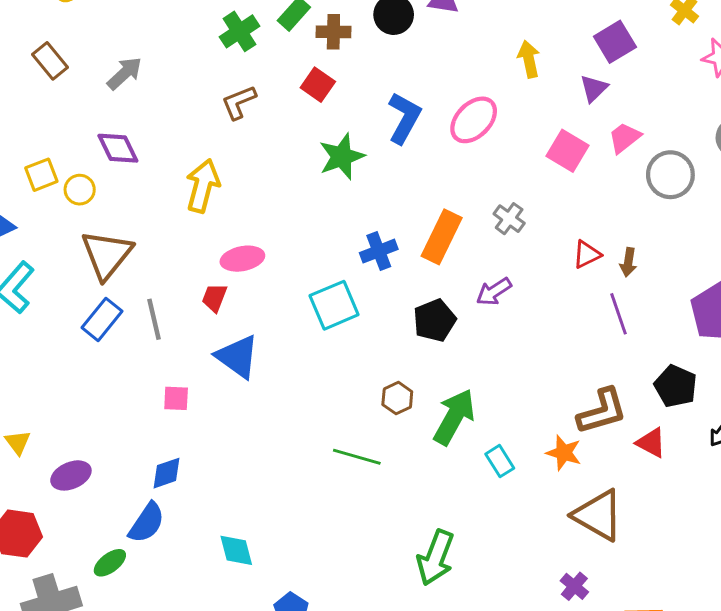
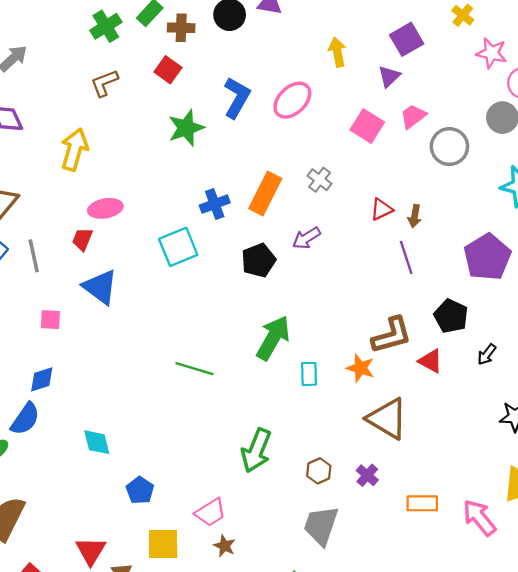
brown hexagon: (397, 398) -> (319, 471), moved
cyan rectangle: (500, 461) -> (309, 374), turned 30

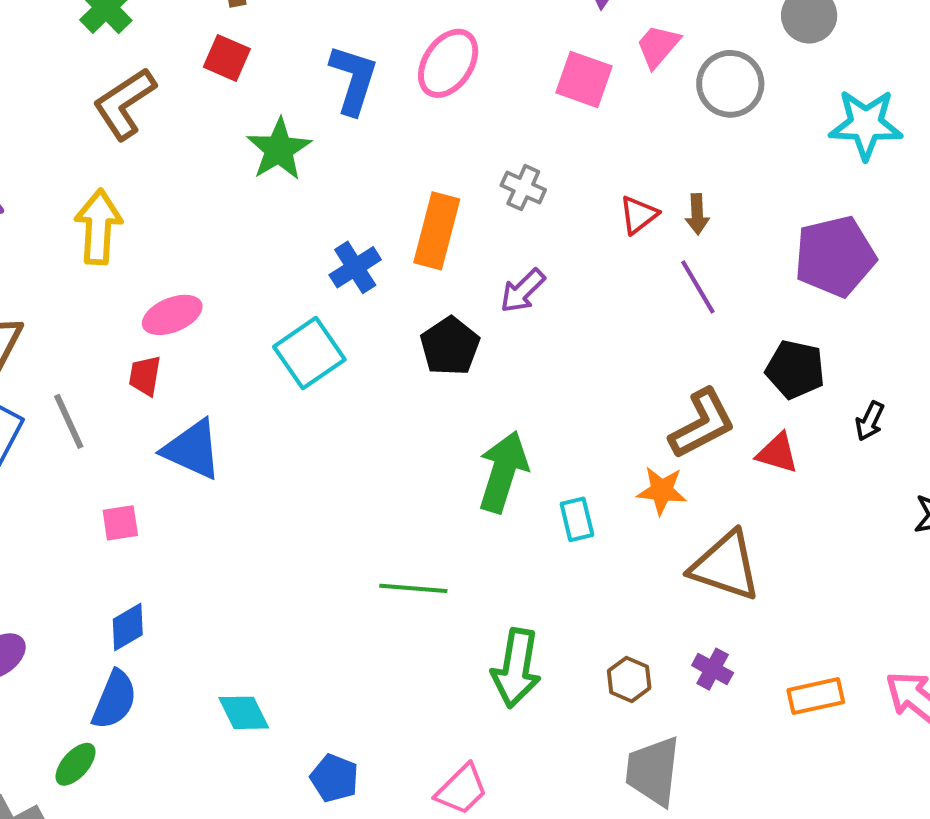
brown L-shape: (104, 83) -> (124, 104), size x1.4
purple pentagon: (487, 257) -> (835, 256), turned 30
green line: (194, 369) -> (413, 588), moved

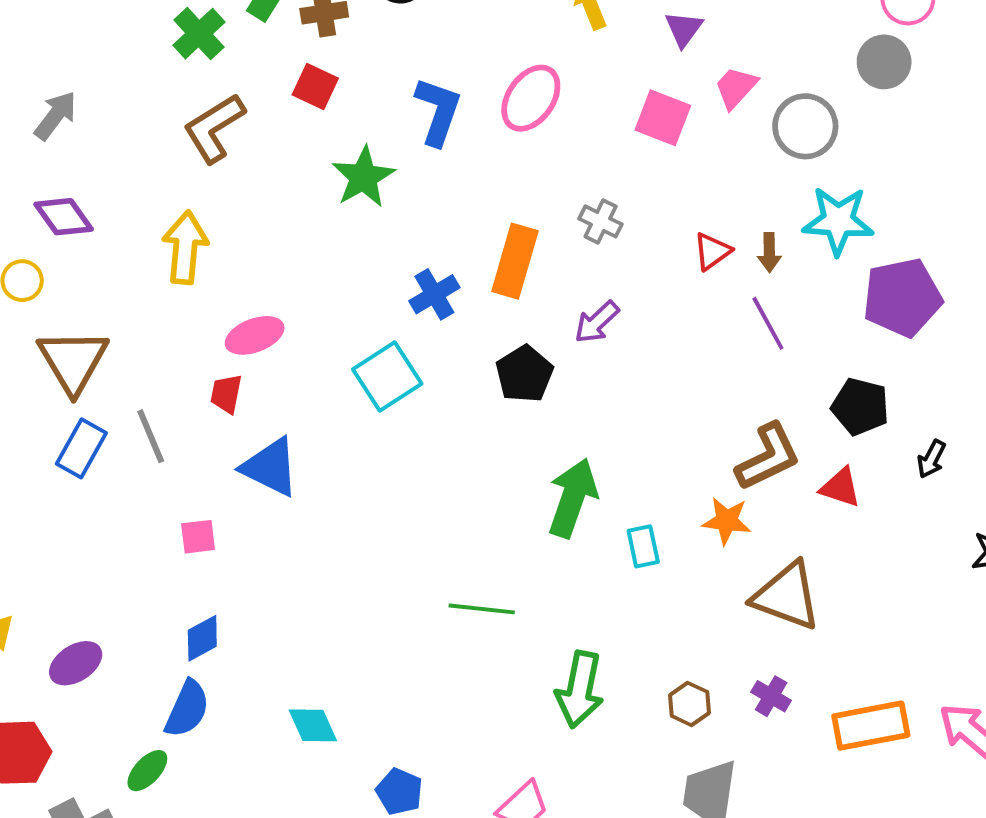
cyan star: (866, 124) -> (838, 221), moved
orange rectangle: (816, 696) -> (871, 726), size x1.4

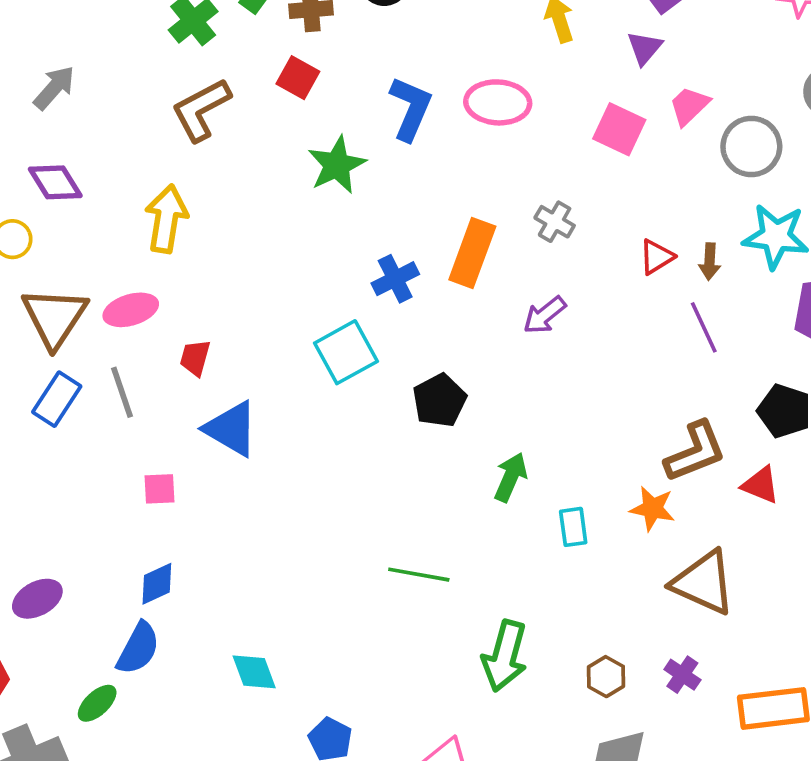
pink ellipse: (531, 98) -> (498, 102), turned 54
pink ellipse: (255, 335) -> (131, 310), moved
black pentagon: (524, 374) -> (439, 400), moved
green arrow: (573, 498) -> (511, 477), size x0.7

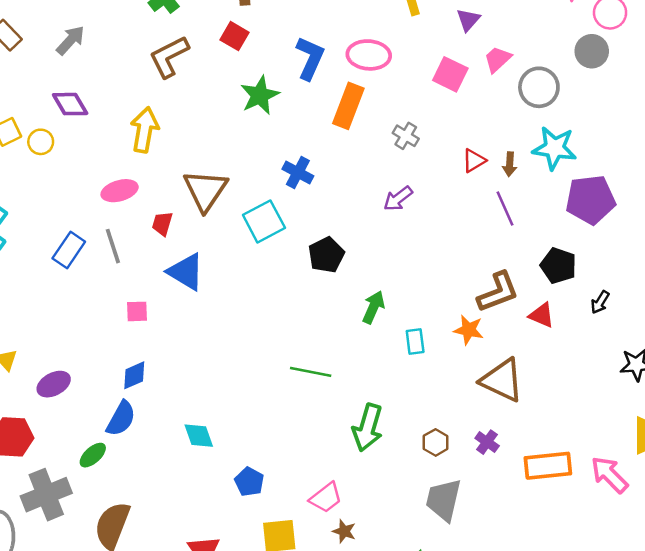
orange rectangle: (472, 253) -> (348, 106), moved
blue cross: (395, 279) -> (298, 173), turned -36
brown triangle: (55, 317) -> (205, 190), moved

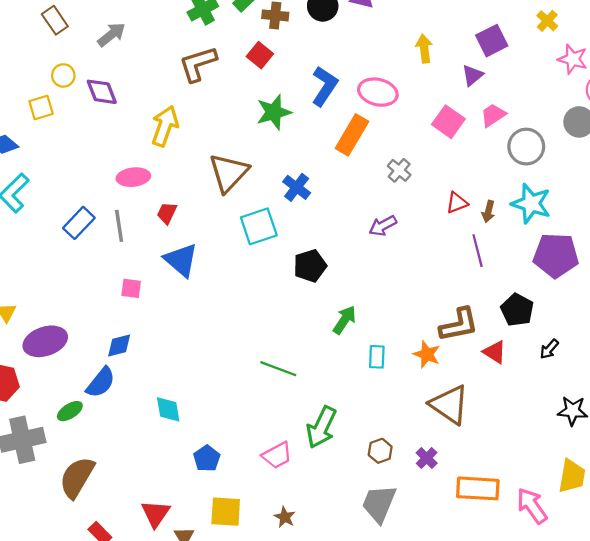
yellow circle: (41, 142) -> (63, 75), moved
brown triangle: (205, 190) -> (229, 173), moved
purple ellipse: (54, 384) -> (45, 341), size x1.4
pink trapezoid: (326, 498) -> (277, 455), moved

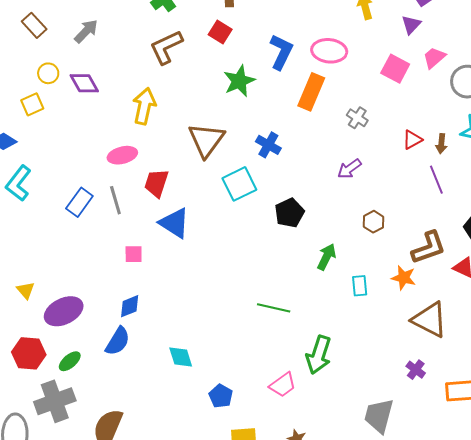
red trapezoid: (167, 213) -> (156, 183), size x1.4
green ellipse: (70, 411) -> (70, 361), moved
brown hexagon: (380, 451) -> (373, 222), moved

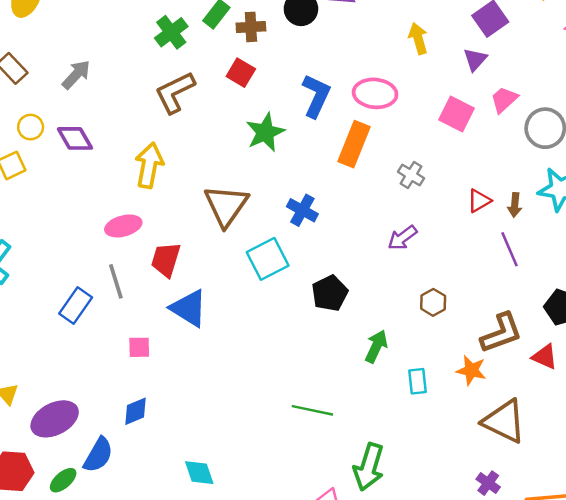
blue rectangle: (79, 202) -> (76, 305), moved
blue semicircle: (118, 341) -> (98, 455), moved

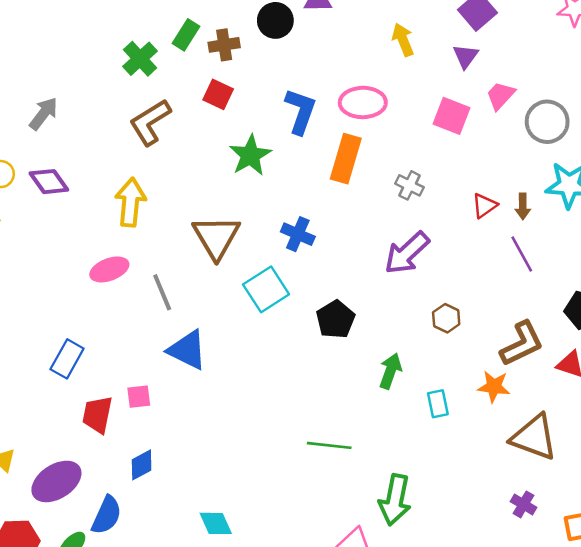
purple arrow: (402, 238) -> (407, 253), size x1.5
red trapezoid: (166, 260) -> (97, 415), moved
gray line: (116, 281) -> (162, 292), moved

